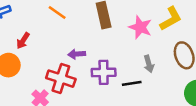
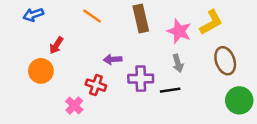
gray arrow: (149, 64) -> (178, 63), moved
red cross: (61, 79) -> (96, 85), size x0.7

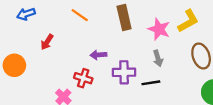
orange circle: (41, 71) -> (14, 65), moved

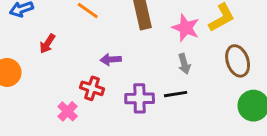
purple cross: (124, 72) -> (140, 98), moved

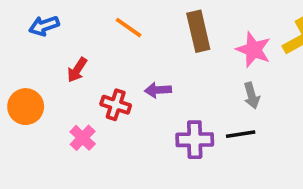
red cross: (92, 88) -> (116, 105), moved
pink cross: (68, 111) -> (83, 138), moved

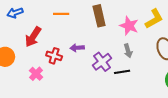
orange line: (129, 28) -> (61, 14), turned -35
red arrow: (77, 70) -> (33, 37), size x1.5
purple cross: (195, 140) -> (102, 62), moved, turned -36

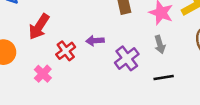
red cross: (54, 56) -> (66, 51), turned 35
black line: (122, 72) -> (164, 78), moved

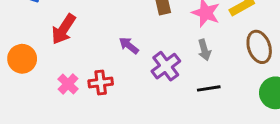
purple arrow: (95, 41) -> (129, 45), turned 42
red cross: (66, 51) -> (101, 82), moved, turned 30

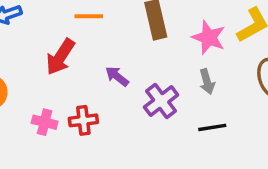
red arrow: (64, 29) -> (60, 57), moved
pink cross: (68, 84) -> (45, 122), turned -30

